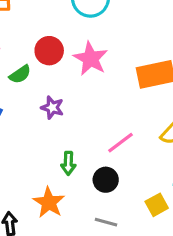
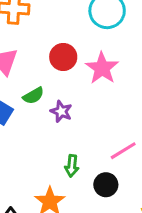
green semicircle: (20, 74) -> (33, 96), moved

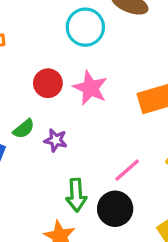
green arrow: (72, 166) -> (76, 195), size x1.4
black circle: (106, 185) -> (115, 209), size x1.4

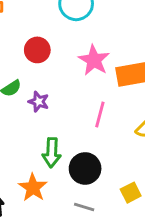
pink star: (90, 88) -> (94, 60), moved
pink line: (127, 170) -> (100, 115), moved, turned -40

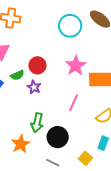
red circle: (37, 50) -> (37, 65), moved
yellow square: (131, 193) -> (85, 158), turned -32

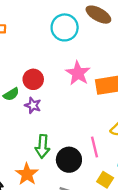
pink line: (74, 103) -> (95, 147), moved, turned -30

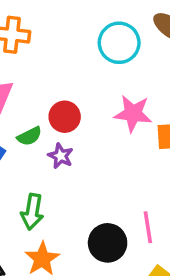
pink star: (78, 73) -> (133, 113), turned -30
green arrow: (43, 146) -> (32, 212), moved

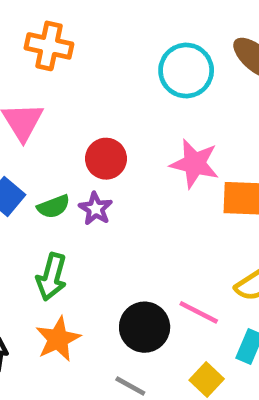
green semicircle: (29, 136) -> (54, 207), moved
pink line: (148, 227) -> (199, 312), turned -60

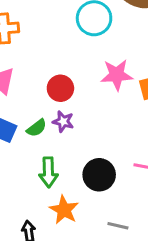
black circle: (145, 327) -> (99, 175), moved

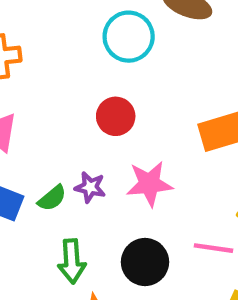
pink star: (117, 75) -> (149, 184), moved
red circle: (60, 88) -> (116, 116), moved

